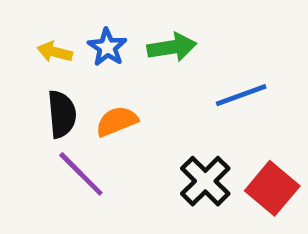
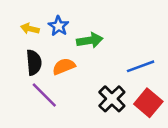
green arrow: (172, 47) -> (90, 40), moved
blue line: (241, 95) -> (141, 66), moved

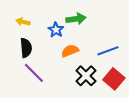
blue star: (59, 26) -> (56, 30), moved
green arrow: (90, 40) -> (76, 19), moved
orange semicircle: (64, 66) -> (70, 51), moved

